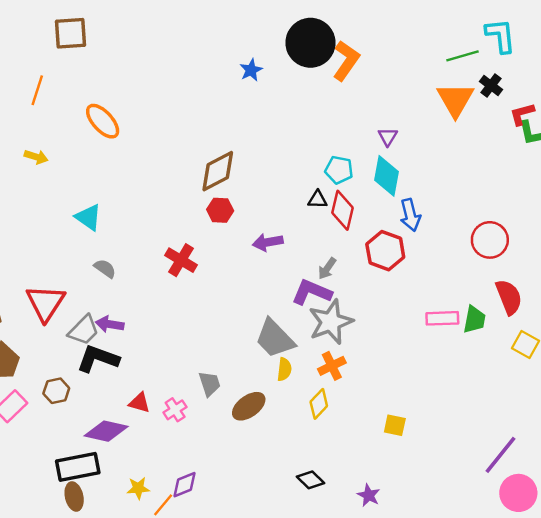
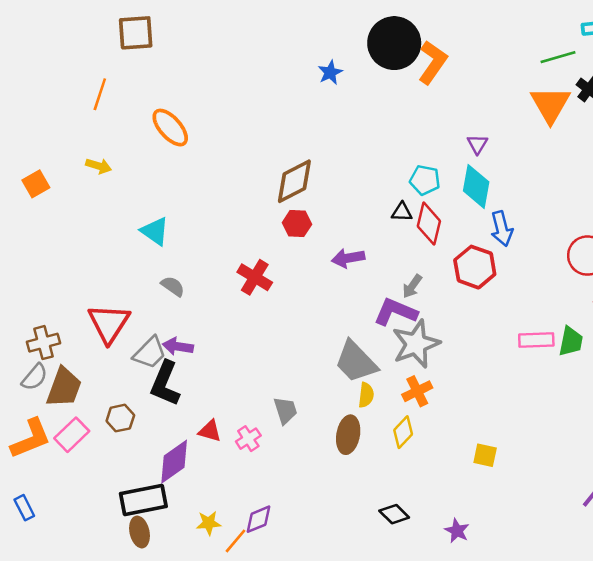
black L-shape: (98, 359) -> (165, 384), turned -87
brown ellipse: (249, 406) -> (348, 435), moved, turned -44
purple diamond: (106, 431) -> (174, 462), turned -48

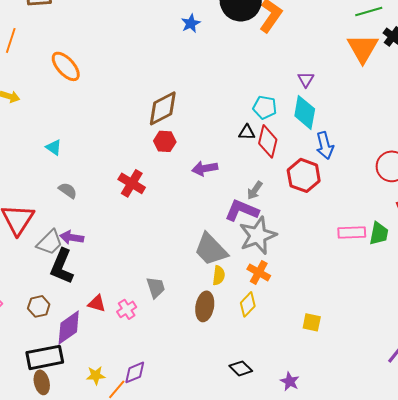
cyan triangle: (155, 231) -> (54, 147), size x0.7
orange cross: (417, 391) -> (259, 272), turned -35
brown hexagon: (120, 418) -> (39, 306), moved

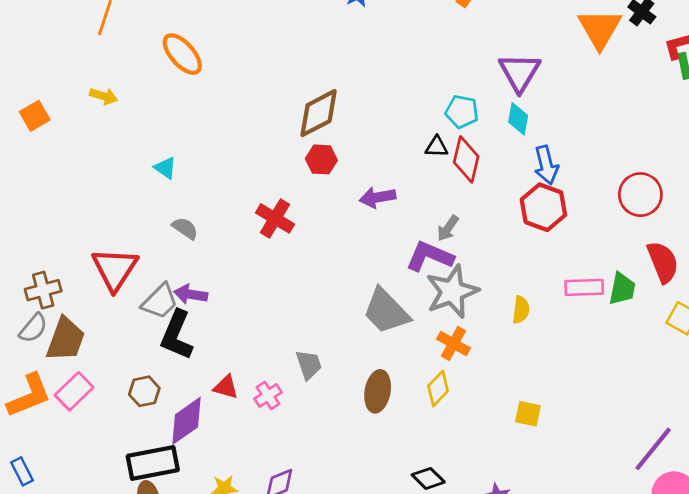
purple triangle: (306, 79) -> (520, 72), size x1.8
cyan diamond: (305, 112) -> (518, 119), size x0.7
red hexagon: (304, 175) -> (543, 207), moved
yellow semicircle: (219, 275) -> (521, 310), moved

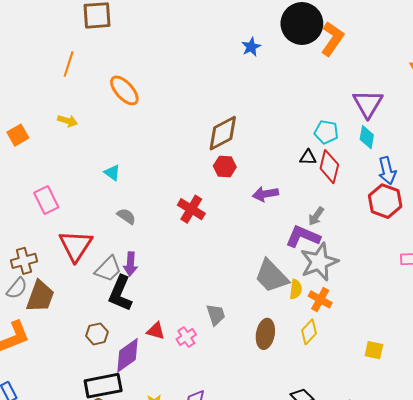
purple arrow: (191, 294) -> (130, 264), turned -95
yellow semicircle: (521, 310) -> (296, 289), moved
pink rectangle: (74, 391) -> (46, 200), moved, turned -72

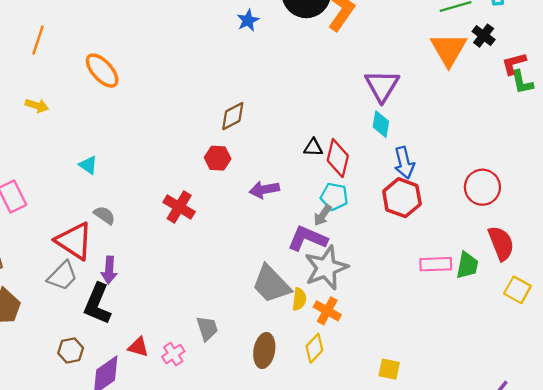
cyan pentagon: (326, 132) -> (334, 197), moved
brown diamond: (223, 133) -> (233, 116), moved, size x0.7
red triangle: (76, 246) -> (74, 241), moved, turned -30
gray trapezoid: (108, 269) -> (62, 276), moved

